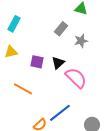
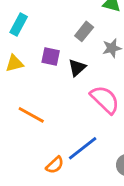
purple square: (37, 62) -> (51, 56), moved
black triangle: (58, 63) -> (77, 68), moved

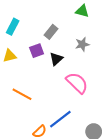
gray rectangle: (84, 31) -> (51, 32), moved
purple square: (51, 56) -> (37, 51), turned -32

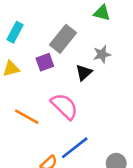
gray rectangle: (51, 32) -> (63, 39), size x1.5
black triangle: (56, 59) -> (84, 73), moved
pink semicircle: (77, 83) -> (64, 106), moved

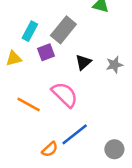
cyan rectangle: (15, 32) -> (30, 31), moved
gray star: (102, 54) -> (114, 65), moved

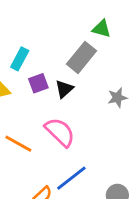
gray rectangle: (63, 30) -> (81, 57), moved
black triangle: (83, 62) -> (64, 89), moved

